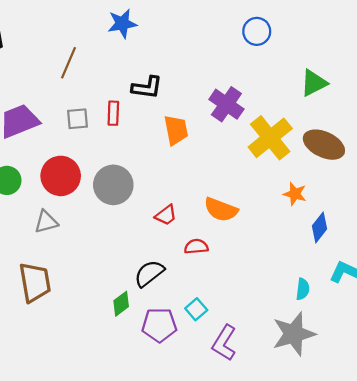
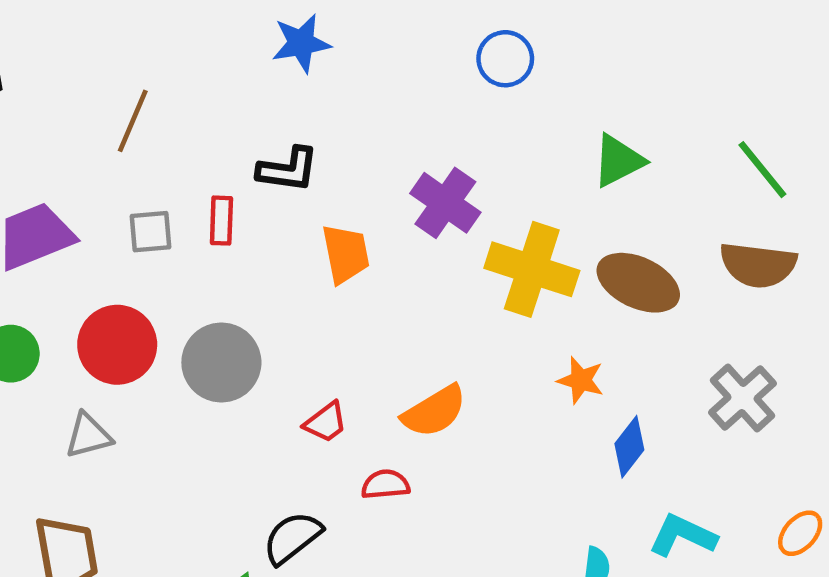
blue star: (122, 24) -> (301, 43), moved
yellow cross: (270, 138) -> (532, 269), turned -33
orange semicircle: (221, 210) -> (434, 411), turned -52

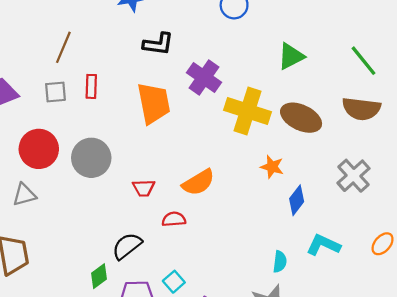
brown line: (133, 121) -> (63, 47), moved
black L-shape: (288, 170) -> (158, 44), moved
orange trapezoid: (346, 254) -> (154, 103), size x1.4
red trapezoid: (326, 422) -> (144, 188), turned 35

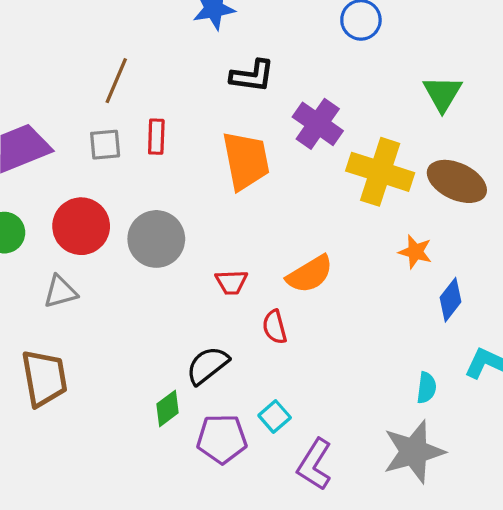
green triangle: (291, 56) -> (442, 93), turned -32
red semicircle: (174, 219) -> (275, 327), turned -100

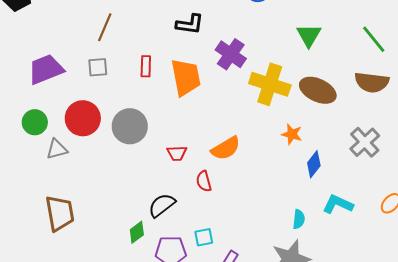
red rectangle: (156, 137) -> (146, 66), moved
gray triangle: (60, 292) -> (57, 149), moved
cyan square: (275, 416) -> (204, 237), turned 30

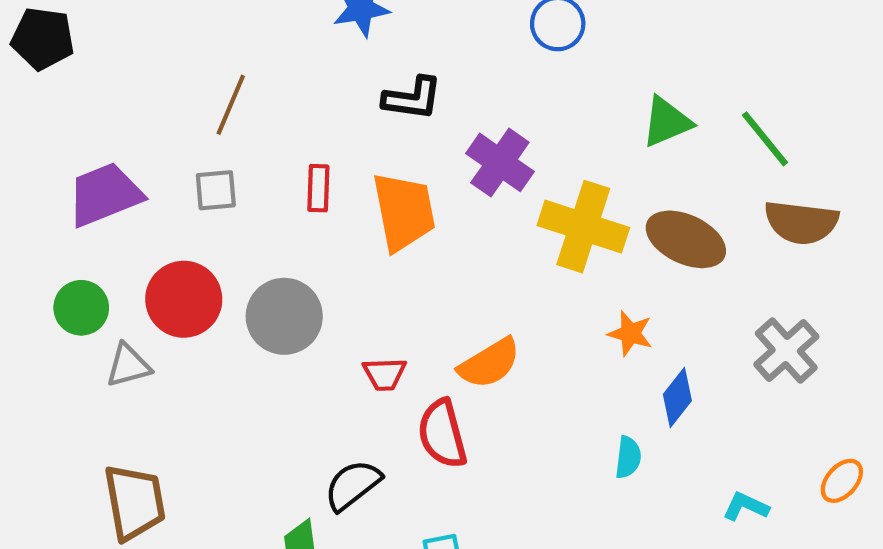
green triangle: (309, 35) -> (667, 122), turned 36
green line: (374, 39) -> (765, 139), moved
red semicircle: (204, 181) -> (442, 434), size x1.5
cyan L-shape: (338, 204) -> (746, 506), moved, size x0.7
cyan semicircle: (299, 219) -> (628, 457), moved

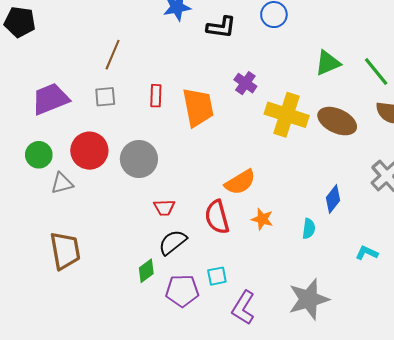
black L-shape: (412, 98) -> (221, 27), moved
purple cross: (500, 162) -> (245, 83), size x0.7
orange star: (630, 333) -> (262, 219), moved
red trapezoid: (385, 374) -> (164, 208), moved

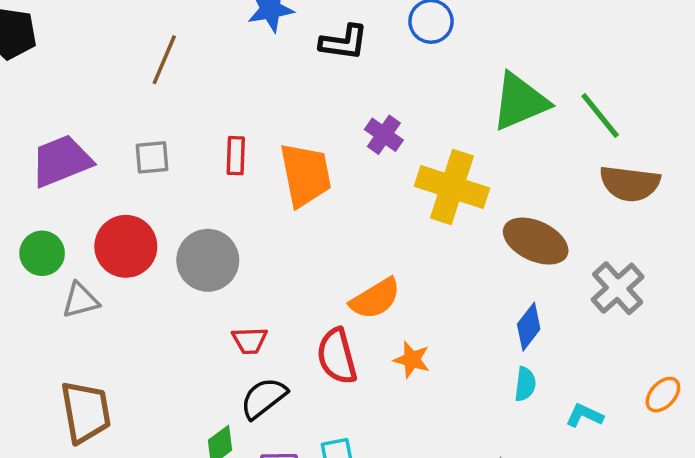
brown line: (113, 55) -> (164, 60), moved
green triangle: (328, 63) -> (520, 102), size x1.4
brown ellipse: (337, 121) -> (536, 241), moved
cyan semicircle: (309, 229) -> (525, 384), moved

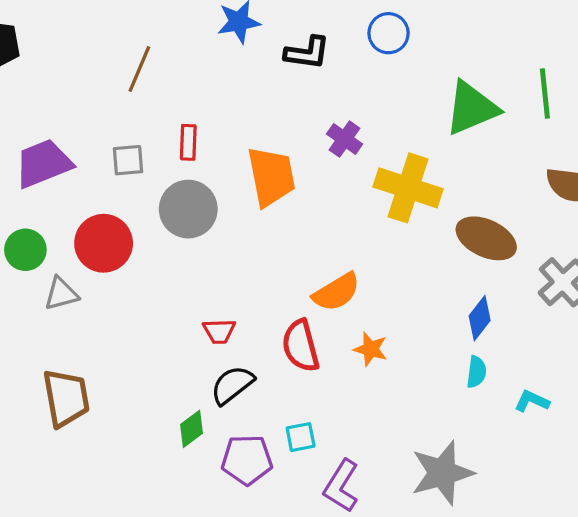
green line: (600, 116) -> (545, 93), moved, turned 33
red rectangle: (236, 156) -> (188, 142), moved
gray circle: (208, 260) -> (188, 209), moved

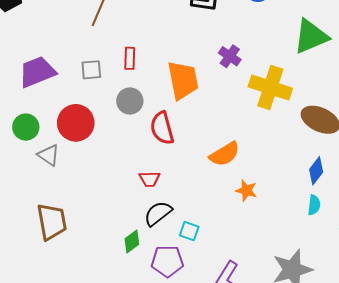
gray circle: (188, 209) -> (130, 101), size x0.7
gray triangle: (61, 294) -> (49, 155), turned 50
red semicircle: (301, 346) -> (162, 128), moved
cyan square: (301, 437) -> (189, 231), moved, turned 30

